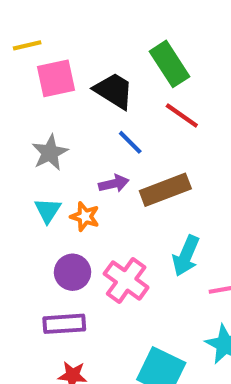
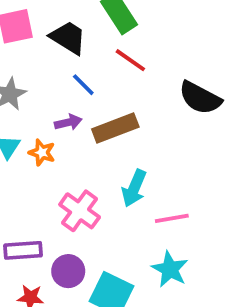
purple circle: (73, 272) -> (68, 271), moved

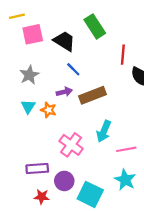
red line: (130, 60) -> (123, 55), moved, turned 60

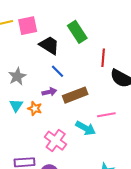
pink square: (33, 34) -> (28, 26), moved
cyan arrow: (104, 131) -> (86, 128), turned -84
pink line: (126, 149) -> (106, 115), moved

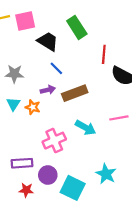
gray star: (17, 76) -> (14, 74), turned 30
pink line: (106, 115) -> (119, 118), moved
pink cross: (56, 141) -> (54, 141), turned 30

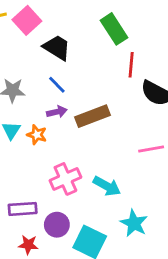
pink square: (25, 21) -> (27, 20), turned -30
green rectangle: (77, 27) -> (114, 29), moved
blue line: (56, 68) -> (57, 85), moved
cyan arrow: (85, 128) -> (107, 186), moved

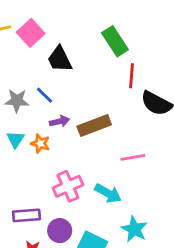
black trapezoid: (57, 48) -> (60, 59), turned -148
blue line: (57, 85) -> (44, 95), moved
pink line: (151, 149) -> (133, 157), moved

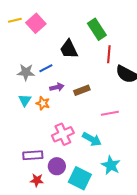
black trapezoid: (60, 59) -> (69, 49), moved
blue line: (44, 95) -> (46, 68), turned -72
brown rectangle: (94, 126) -> (82, 90), size x0.7

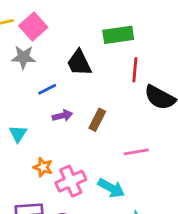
green rectangle: (97, 29) -> (118, 35), turned -65
gray star: (26, 72) -> (23, 57), moved
brown rectangle: (82, 90) -> (97, 120), turned -42
orange star: (43, 103) -> (43, 167), moved

